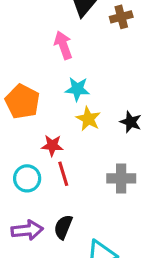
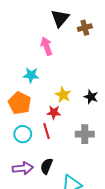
cyan star: (77, 89) -> (31, 75), moved
orange pentagon: (22, 102) -> (20, 103), moved
red star: (52, 145) -> (54, 112), moved

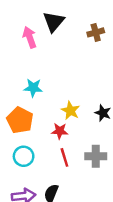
black triangle: (60, 18) -> (54, 22), moved
pink arrow: (47, 46) -> (30, 37), moved
red line: (47, 131) -> (64, 157), moved

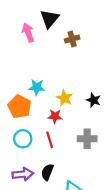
brown cross: (96, 32) -> (72, 39), moved
cyan star: (33, 88) -> (37, 87), moved
red line: (64, 157) -> (50, 140), moved

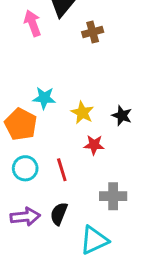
red star: (55, 116) -> (94, 145), moved
gray cross: (87, 139) -> (113, 196), moved

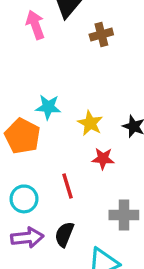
cyan circle: (25, 168) -> (24, 199), moved

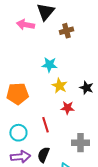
pink arrow: (35, 25) -> (25, 25), turned -60
cyan star: (48, 107) -> (49, 65), moved
orange pentagon: (22, 136) -> (17, 94), turned -30

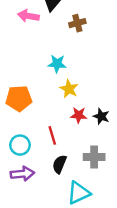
black star: (86, 88) -> (101, 116), moved
black semicircle: (43, 155) -> (59, 164), moved

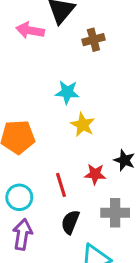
red star: (79, 115) -> (95, 174), moved
purple arrow: (22, 174) -> (22, 234), turned -75

